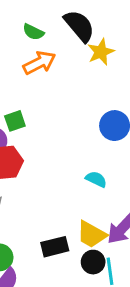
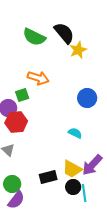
green semicircle: (33, 32) -> (34, 37), size x1.6
orange arrow: (39, 63) -> (38, 78), moved, turned 45

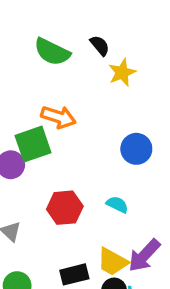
black semicircle: (64, 33) -> (100, 45), size x0.6
green square: (22, 95) -> (33, 144), size x1.6
red hexagon: (16, 122) -> (65, 208), moved

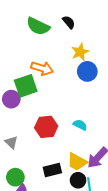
yellow star: (122, 73) -> (80, 52), moved
blue circle: (136, 149) -> (87, 71), moved

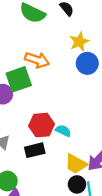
cyan semicircle: (80, 125) -> (63, 131), moved
black rectangle: (52, 170) -> (35, 150), moved

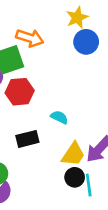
red hexagon: (42, 125) -> (20, 92), moved
yellow trapezoid: (76, 164) -> (73, 154), turned -85

